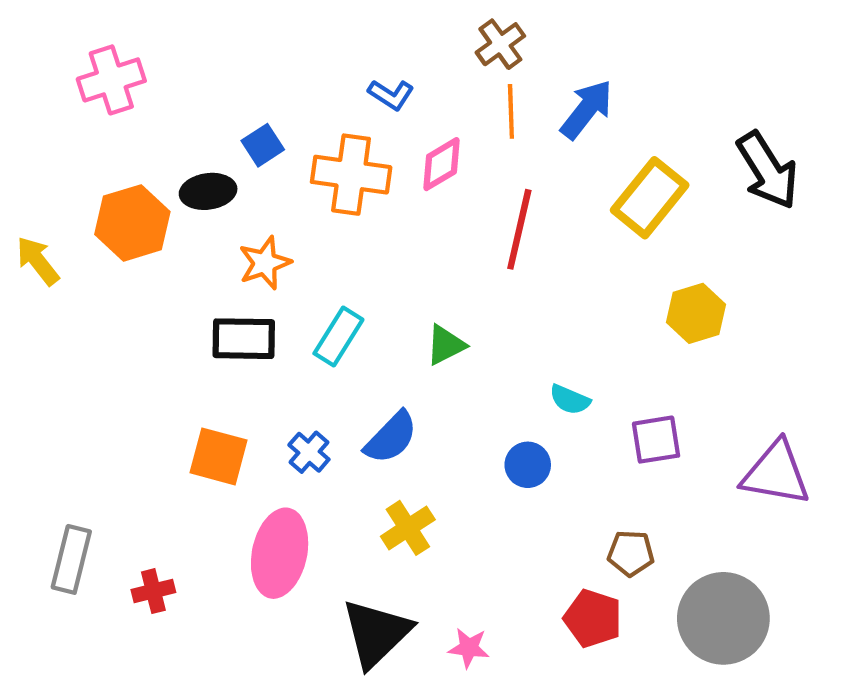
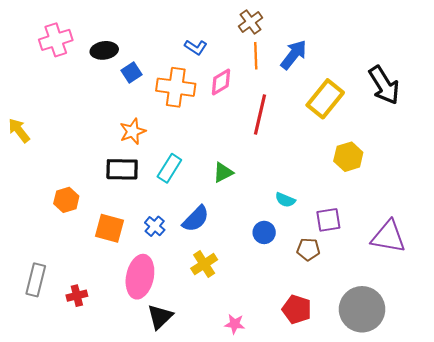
black ellipse: (208, 191) -> (104, 50), moved
orange hexagon: (132, 223) -> (66, 200), moved, size x0.7
brown pentagon: (631, 553) -> (308, 249), moved
black triangle: (376, 633) -> (160, 317), moved, size x0.7

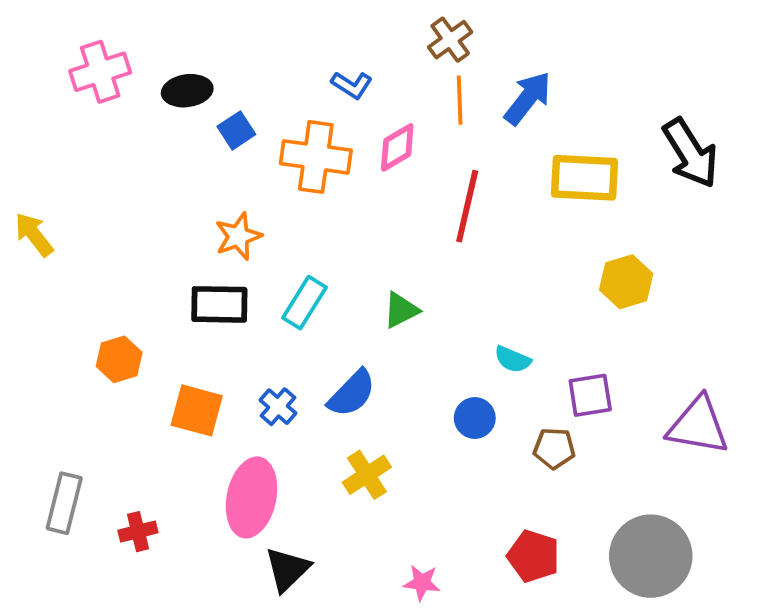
yellow rectangle: (325, 99) -> (584, 178), turned 54

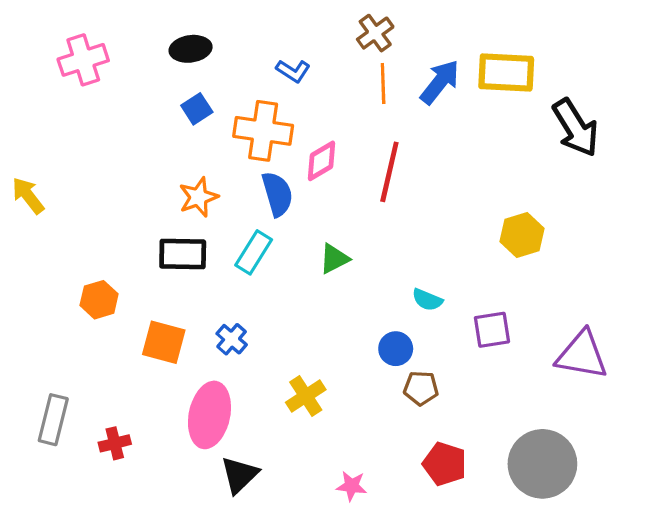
black ellipse: (187, 91) -> (191, 49), moved
pink diamond: (397, 147) -> (322, 161), moved
yellow rectangle: (584, 178) -> (506, 72), moved
blue semicircle: (352, 393) -> (277, 194), moved, turned -60
brown pentagon: (554, 448) -> (421, 388), moved

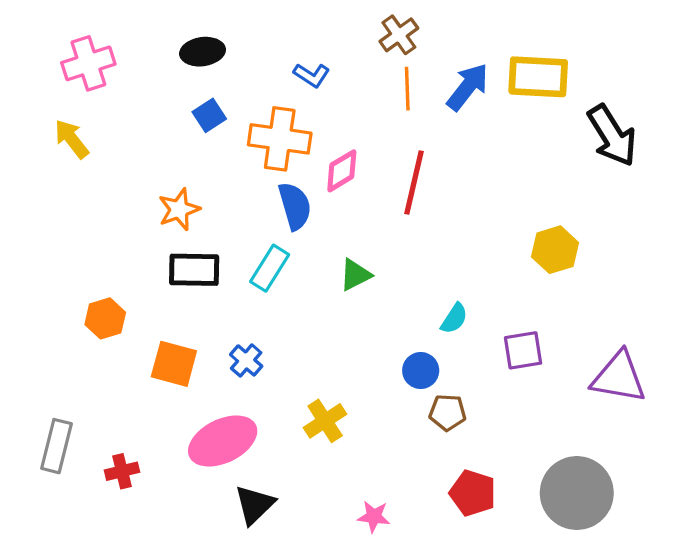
yellow arrow: (28, 196) -> (72, 139), moved
orange star: (198, 197) -> (179, 209), moved
cyan semicircle: (427, 300) -> (454, 318), turned -80
pink ellipse: (209, 415) -> (223, 441), turned 52

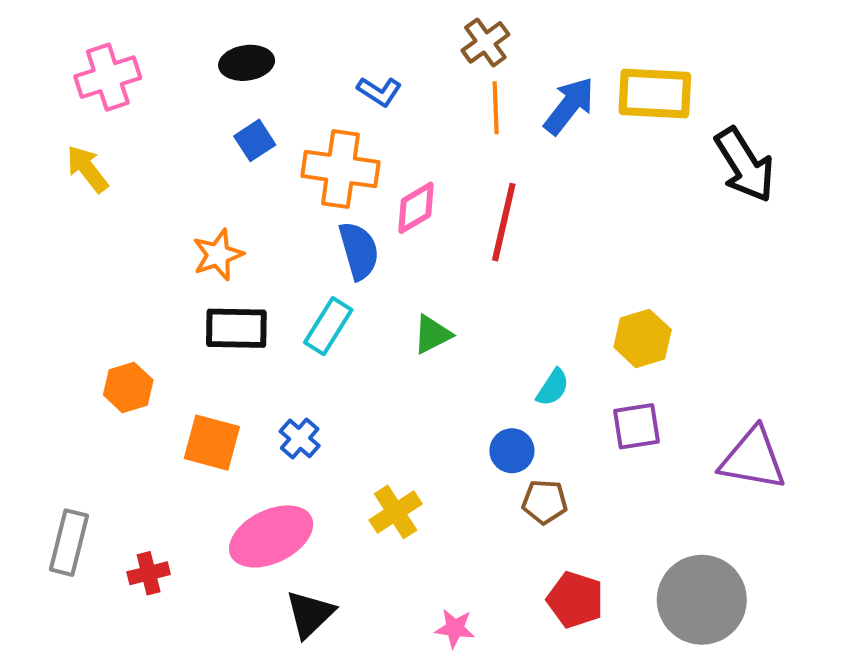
yellow hexagon: (555, 250) -> (643, 338), moved

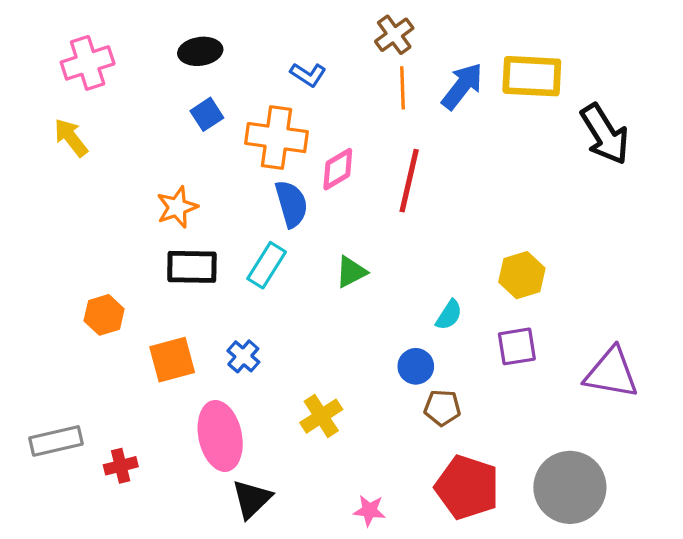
orange square: (212, 443) -> (172, 360), turned -30
pink ellipse: (271, 536) -> (220, 436), turned -76
gray rectangle: (69, 543) -> (56, 441), turned 63
red pentagon: (575, 600) -> (467, 487), size x1.4

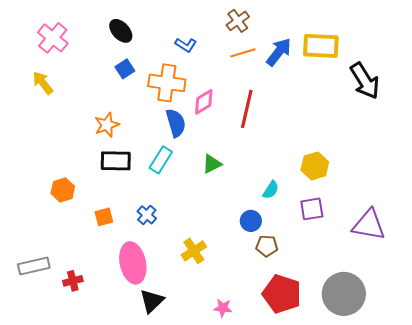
black ellipse: (200, 51) -> (121, 31), turned 55
pink cross: (88, 63) -> (53, 38), turned -32
orange line: (403, 88) -> (243, 53), turned 75
orange square: (172, 360) -> (104, 217), size x0.7

